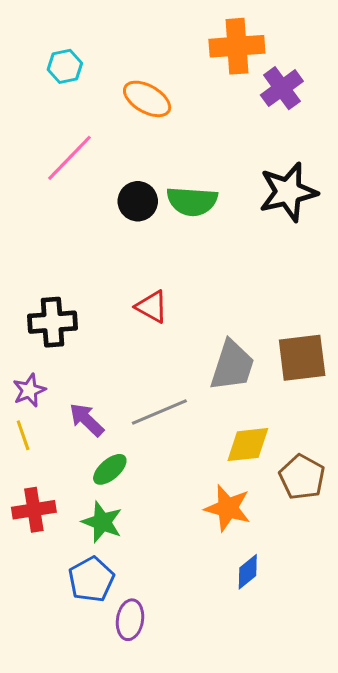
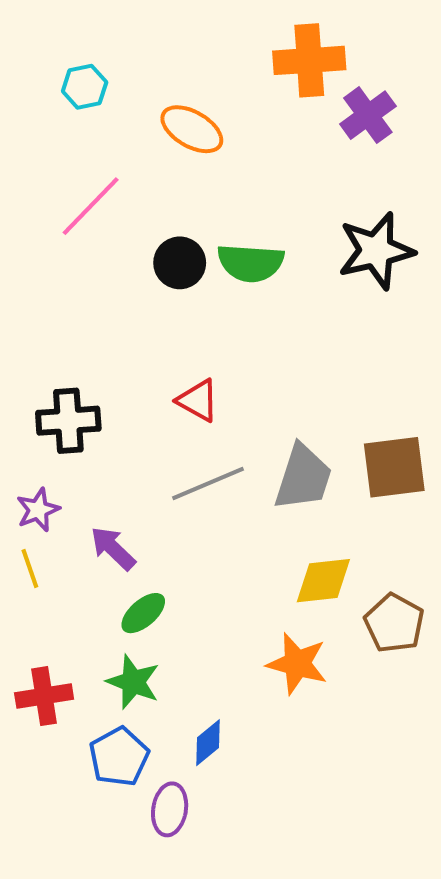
gray line: (159, 412) -> (208, 483), moved
red cross: (34, 510) -> (44, 696), moved
blue diamond: (248, 572) -> (208, 743), moved

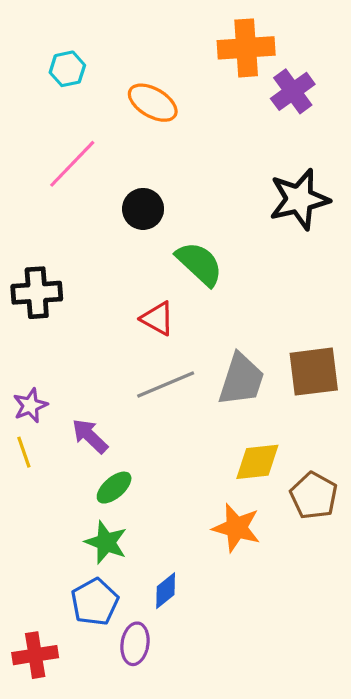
green semicircle: (251, 263) -> (199, 264), moved, turned -141
black cross: (68, 421) -> (37, 293), moved
red cross: (44, 696) -> (35, 655), moved

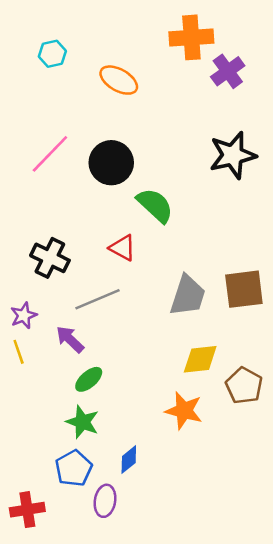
pink line: (72, 164) -> (50, 154), moved
black circle: (143, 209) -> (111, 163), size x1.4
black cross: (37, 293) -> (50, 258), moved, turned 30
gray line: (166, 384) -> (97, 299), moved

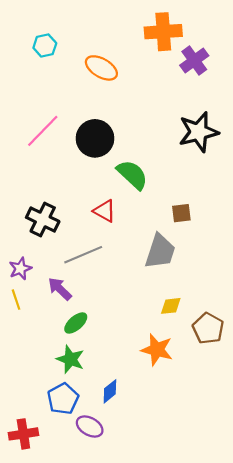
brown square: (244, 289) -> (181, 213), moved, size x0.6
yellow diamond: (200, 359) -> (171, 306), size x0.7
purple ellipse: (105, 501) -> (90, 427), turned -70

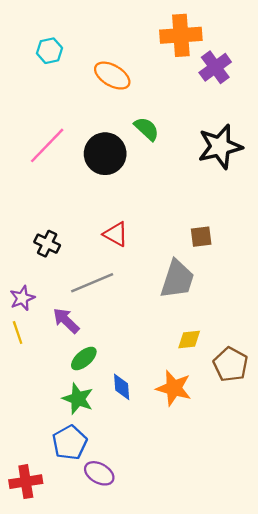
green semicircle: (132, 175) -> (147, 129), moved, size x0.7
black cross: (43, 219) -> (47, 244), size x0.7
blue diamond: (110, 391) -> (122, 387), moved, turned -55

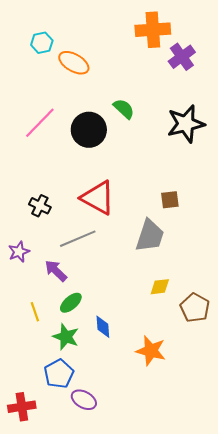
orange ellipse: (112, 76) -> (74, 63), moved
red triangle: (116, 234) -> (98, 198), size x1.6
yellow line: (18, 332) -> (35, 312), moved
orange star: (174, 388) -> (151, 351), moved

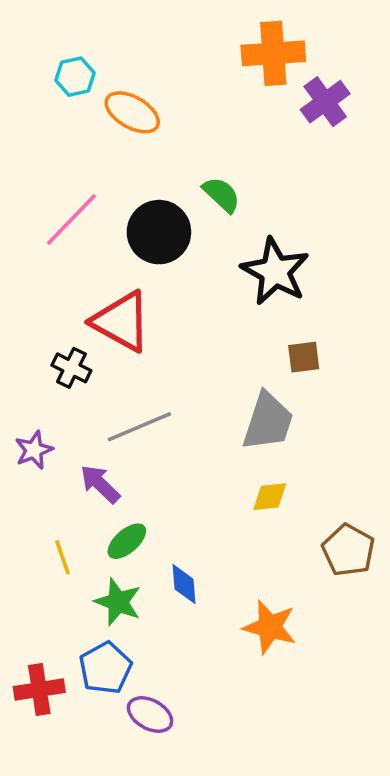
black star: (186, 124) -> (275, 271), moved, turned -30
red triangle: (98, 198) -> (121, 321), moved
yellow diamond: (160, 287) -> (270, 497), moved
red cross: (22, 407) -> (39, 689), moved

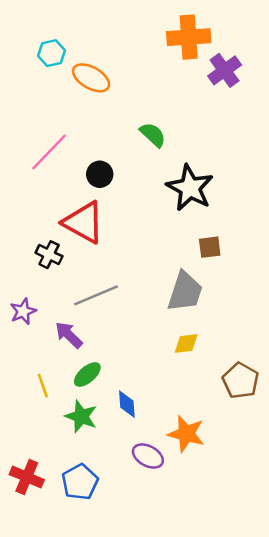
black circle: (159, 232) -> (100, 174), moved, size x0.6
blue pentagon: (105, 668) -> (80, 482), moved
red cross: (39, 689) -> (27, 477), turned 32
purple ellipse: (150, 715) -> (148, 456), moved

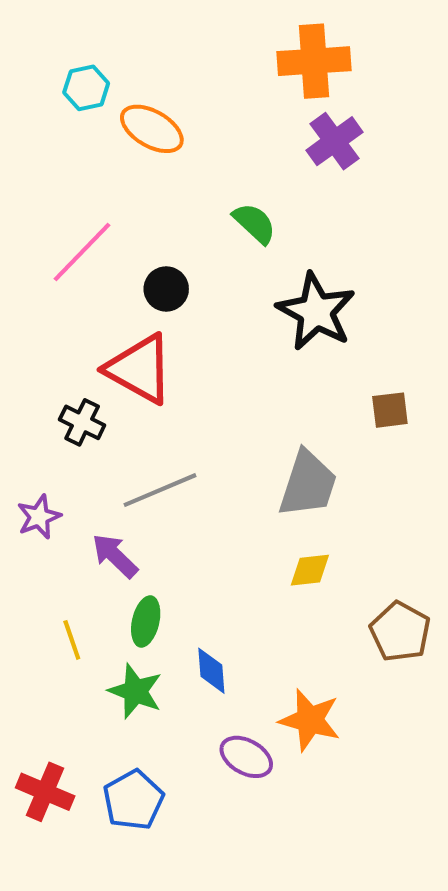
purple cross: (225, 70) -> (335, 141), moved
brown square: (210, 247) -> (390, 410), moved
green ellipse: (87, 374) -> (146, 621), turned -36

